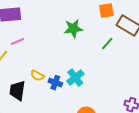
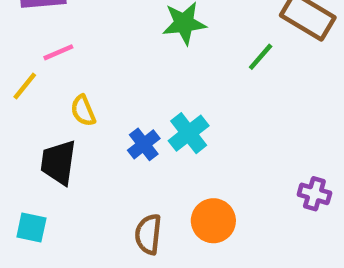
yellow semicircle: (37, 76) -> (83, 111), moved, turned 40
blue cross: (55, 83) -> (144, 144), turned 32

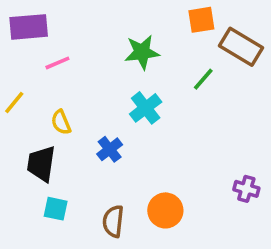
pink line: (58, 52) -> (57, 63), moved
cyan cross: (189, 133) -> (146, 108), moved
cyan square: (31, 227) -> (56, 209), moved

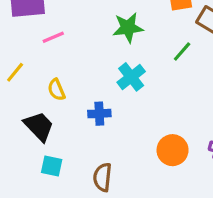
blue cross: (110, 149) -> (99, 114), turned 35
black trapezoid: (41, 164) -> (39, 126), turned 128
orange circle: (165, 210) -> (173, 150), moved

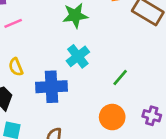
green line: (182, 52) -> (120, 77), moved
blue cross: (99, 114) -> (51, 87), size x1.6

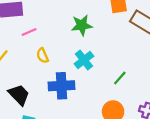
yellow semicircle: (16, 67) -> (42, 56), moved

